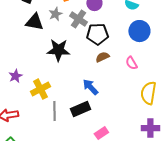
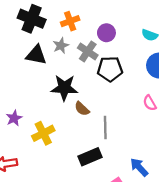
brown semicircle: (102, 57) -> (82, 109), moved, turned -112
blue arrow: (90, 87) -> (139, 167), moved
gray line: (54, 111) -> (105, 127), moved

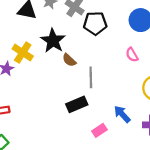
black star: (64, 88) -> (53, 41), turned 30
yellow cross: (43, 133) -> (23, 53), moved, turned -30

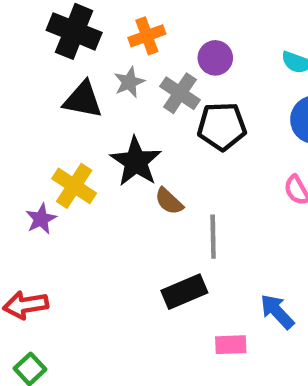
pink rectangle: (99, 130) -> (231, 345), turned 32

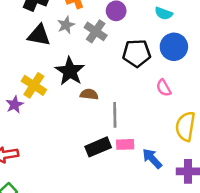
black pentagon: (222, 126) -> (137, 53), moved
brown semicircle: (169, 201) -> (89, 94), turned 144
pink rectangle: (231, 345) -> (125, 144), moved

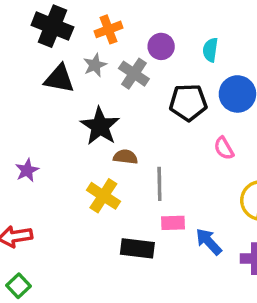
cyan semicircle: (164, 13) -> (210, 50), moved, turned 78
yellow cross: (34, 85) -> (103, 196), moved
black rectangle: (98, 147) -> (137, 248), moved, turned 30

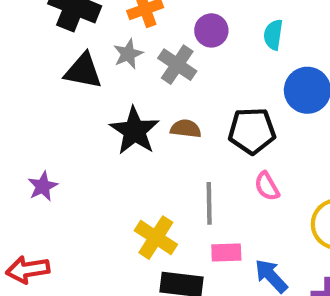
black pentagon: (188, 102) -> (252, 131), moved
pink semicircle: (224, 148) -> (267, 186), moved
brown semicircle: (125, 157) -> (186, 129), moved
yellow cross: (103, 196) -> (156, 238), moved

